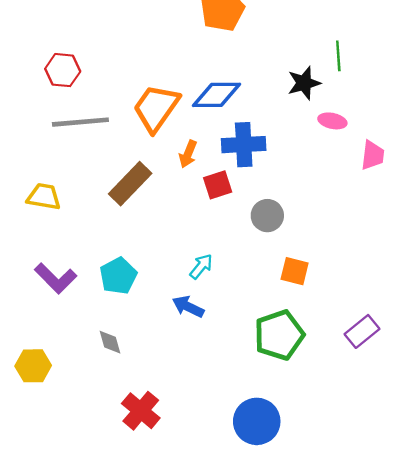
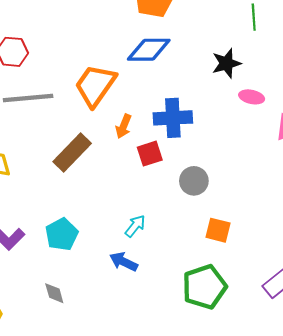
green line: (338, 56) -> (254, 17), moved
blue diamond: (216, 95) -> (149, 50), moved

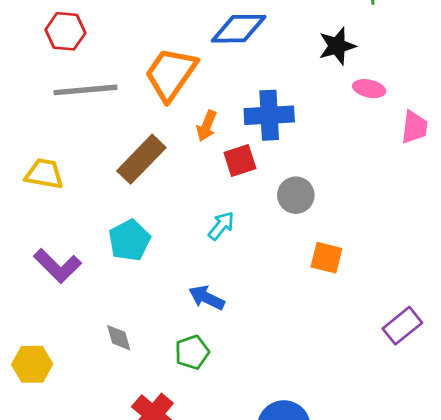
cyan arrow: (135, 226) -> (221, 226), moved
cyan pentagon: (62, 234) -> (129, 240), moved
green pentagon: (204, 287) -> (192, 352), moved, size x0.6

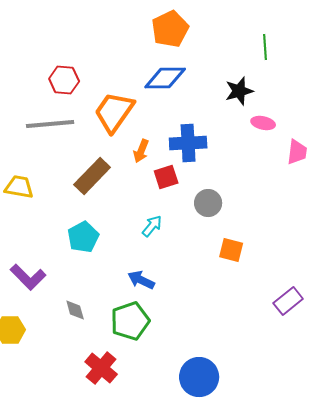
red hexagon: (65, 31) -> (64, 80), moved
purple L-shape: (57, 266) -> (28, 277), moved
green pentagon: (192, 352) -> (130, 321), size x1.5

